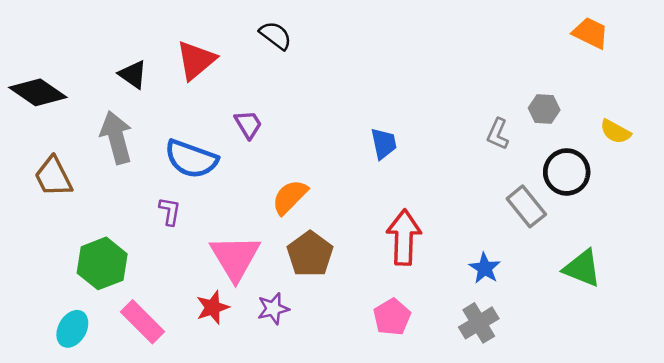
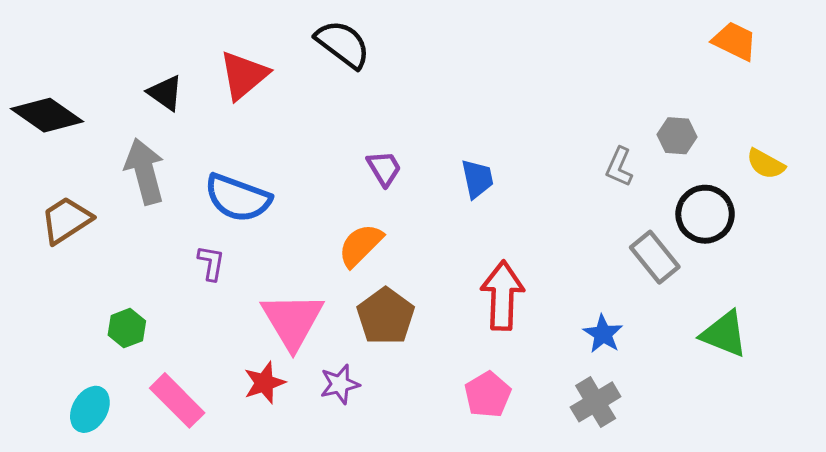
black semicircle: (276, 35) -> (343, 44), size x1.4
purple trapezoid: (248, 124) -> (384, 168), moved
brown trapezoid: (53, 177) -> (66, 220), turned 84
green hexagon: (102, 263) -> (127, 328), size x0.6

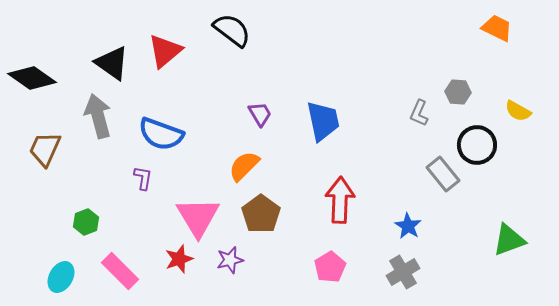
black triangle: (165, 93) -> (112, 63), size x1.4
blue trapezoid: (477, 179) -> (323, 121), size x1.5
brown trapezoid: (66, 220) -> (45, 149), turned -33
green triangle: (724, 334) -> (509, 240), moved, turned -42

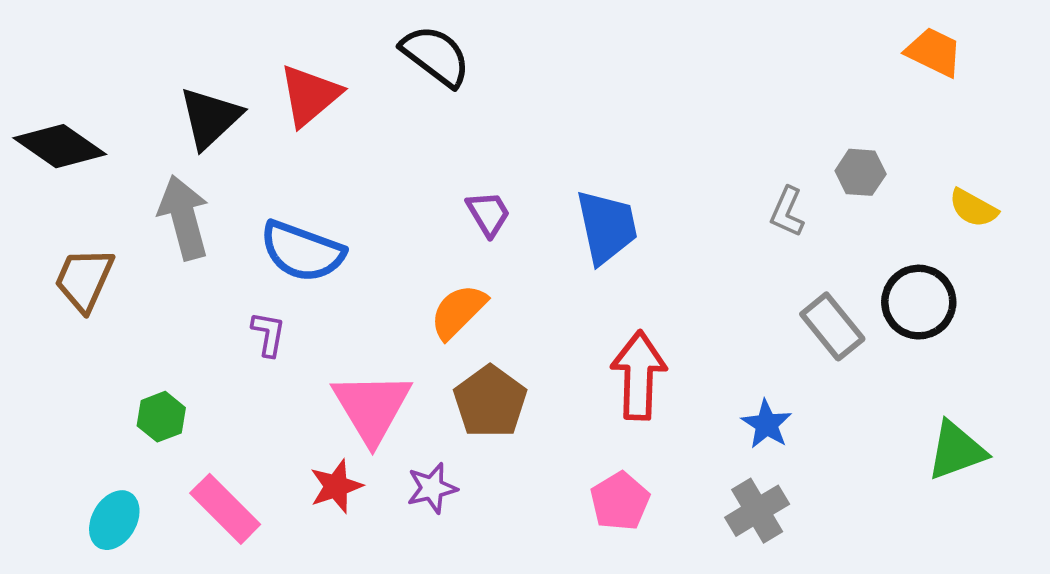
black triangle: (112, 63) -> (210, 118), turned 42
black circle: (477, 145) -> (919, 302), moved

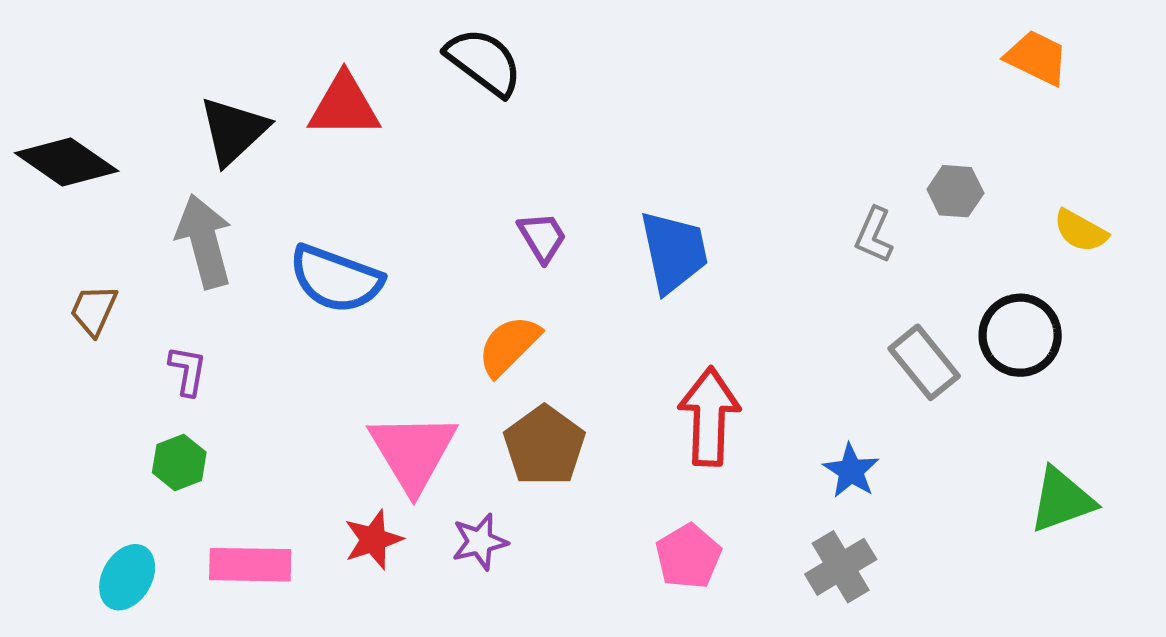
red triangle: (310, 95) -> (344, 106), turned 40
brown trapezoid: (84, 279) -> (94, 310), size x0.7
purple L-shape: (268, 334) -> (188, 371), moved
pink rectangle: (225, 509) -> (250, 565), turned -44

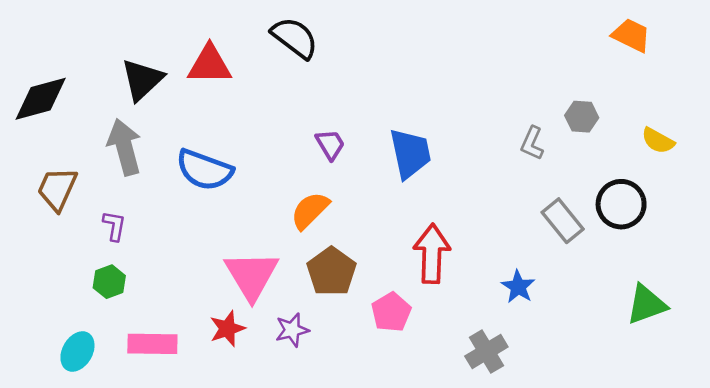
black diamond: (67, 162) -> (41, 99), turned -50
brown trapezoid: (94, 310) -> (57, 189), size x1.4
pink pentagon: (688, 556) -> (391, 312), moved
gray cross: (841, 567) -> (486, 351), moved

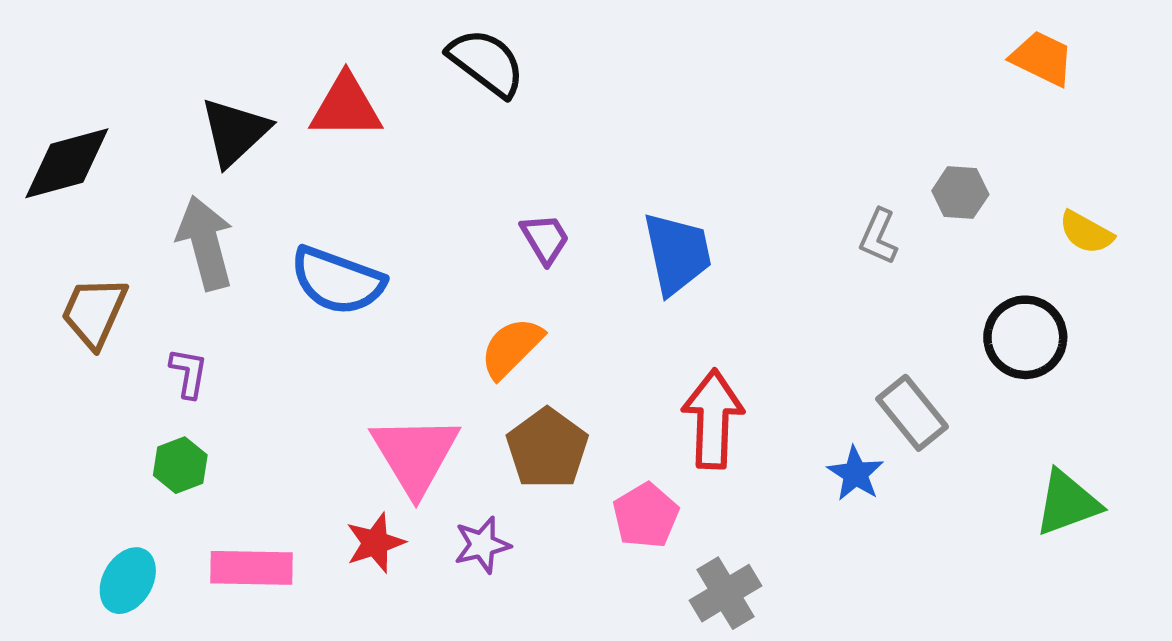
gray rectangle: (563, 221) -> (912, 413), moved
gray cross: (486, 351) -> (725, 593), moved

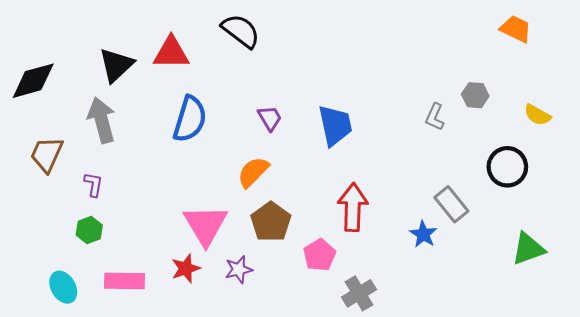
blue semicircle: (337, 281) -> (190, 119), moved, turned -93
cyan ellipse: (128, 581) -> (63, 287), turned -60

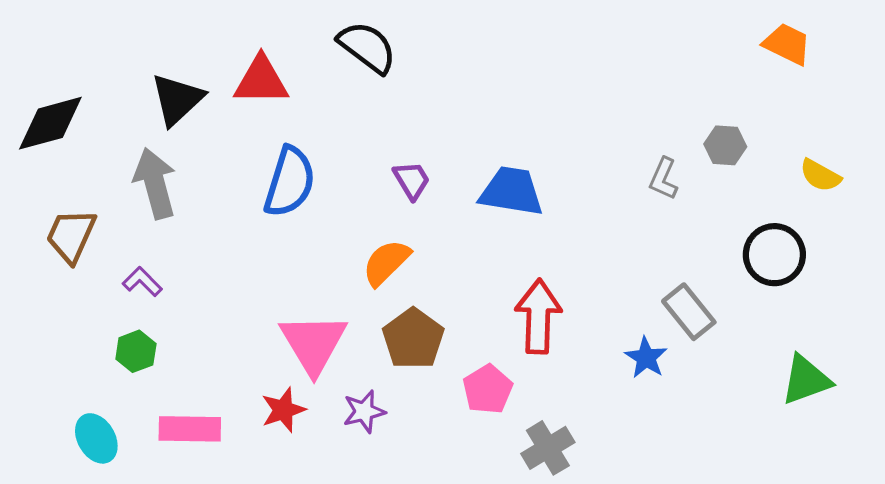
blue trapezoid: (335, 125) -> (511, 191), turned -69
purple L-shape: (93, 184) -> (142, 282), turned -55

